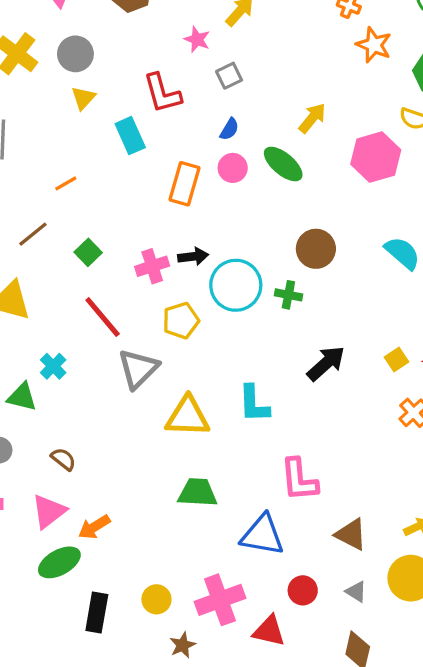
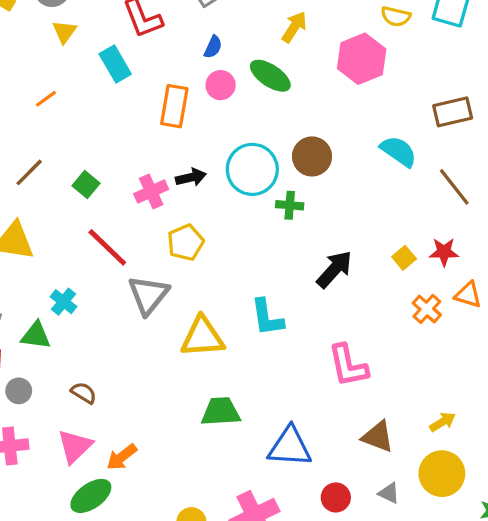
orange line: (66, 183) -> (46, 99), moved
cyan circle: (236, 285) -> (252, 169), moved
pink L-shape: (299, 480) -> (348, 366), moved

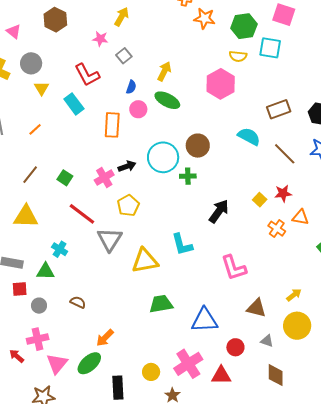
yellow arrow: (294, 27) -> (164, 71), moved
pink triangle: (75, 446) -> (57, 364), moved

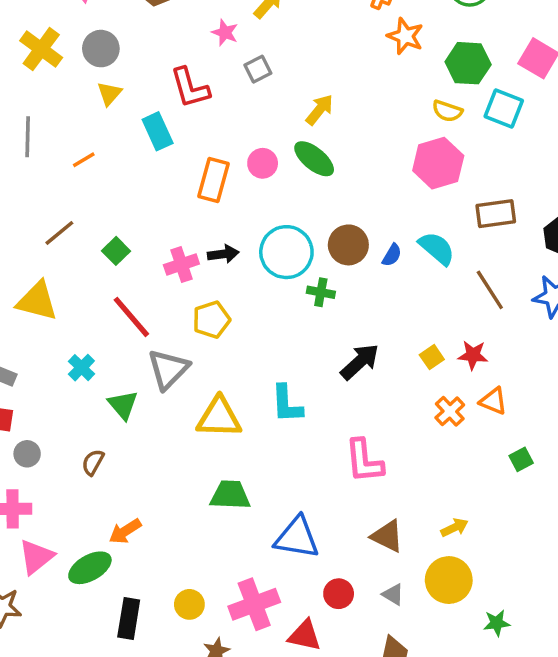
pink hexagon: (221, 84) -> (438, 163), moved
blue semicircle: (131, 87) -> (392, 255), moved
green triangle: (45, 271) -> (123, 405), moved, turned 36
brown semicircle: (78, 302) -> (93, 462), turned -98

